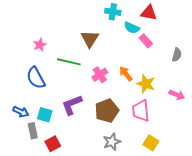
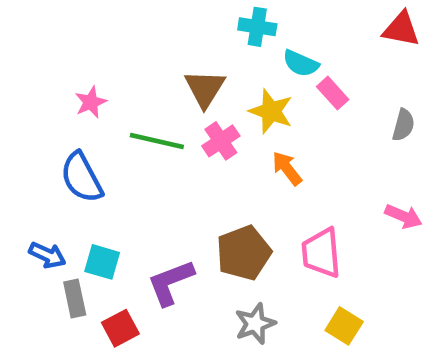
red triangle: (149, 13) -> (401, 29), moved
pink cross: (100, 75) -> (221, 141), moved
yellow star: (146, 84) -> (271, 111), moved
purple L-shape: (72, 105) -> (171, 283), moved

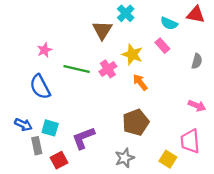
cyan cross: (257, 27) -> (126, 13), turned 36
cyan semicircle: (301, 63) -> (169, 23), moved
brown triangle: (205, 88) -> (102, 30), moved
brown pentagon: (244, 253) -> (136, 122), moved
pink trapezoid: (321, 253) -> (190, 141), moved

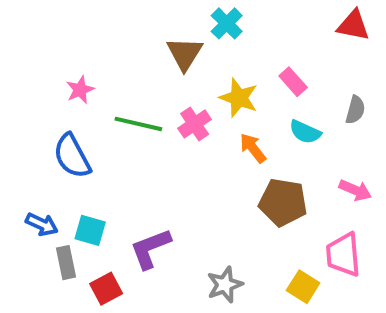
cyan semicircle: (169, 23) -> (305, 132), moved
brown pentagon: (136, 122) -> (283, 202), moved, turned 30

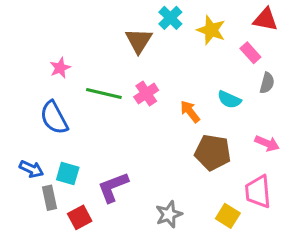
pink rectangle: (293, 82) -> (250, 53), moved
yellow star: (239, 98) -> (211, 30), moved

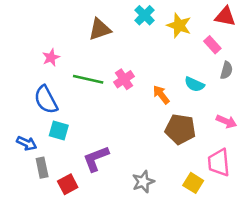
brown triangle: (139, 41) -> (100, 29), moved, turned 40
cyan square: (68, 174) -> (59, 130), moved

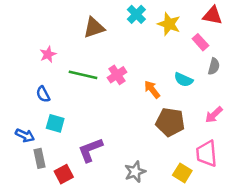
blue semicircle: (46, 100) -> (43, 94), size x0.6
pink arrow: (226, 121) -> (214, 115), turned 114

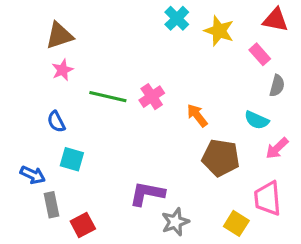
brown triangle: (94, 28) -> (59, 36), moved
cyan semicircle: (184, 80) -> (257, 120), moved
purple L-shape: (90, 150) -> (147, 194), moved, turned 32

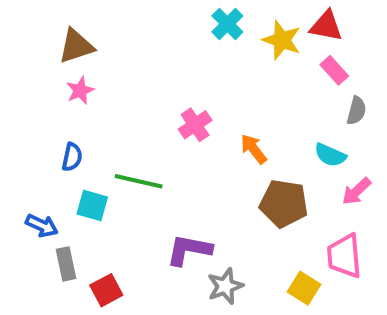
red triangle: (275, 20) -> (326, 26), moved
green line: (108, 97) -> (139, 181), moved
blue semicircle: (56, 122) -> (72, 157), turned -140

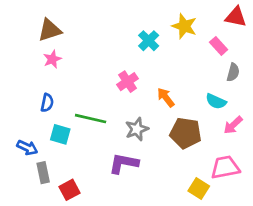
cyan cross: (227, 24) -> (149, 41), moved
red triangle: (326, 26) -> (236, 17), moved
pink trapezoid: (344, 256) -> (225, 167), turned 84
gray star: (225, 286) -> (137, 129), moved

